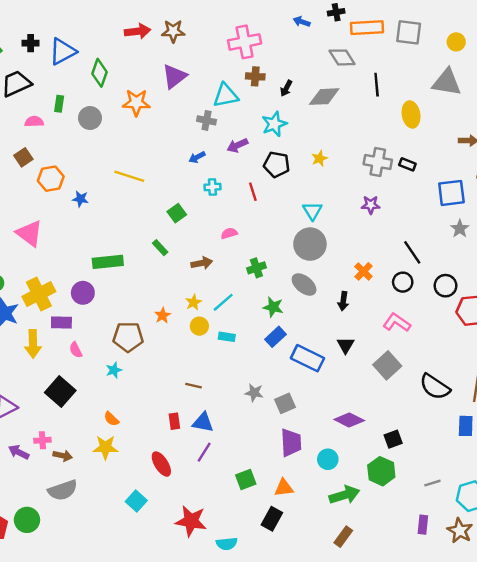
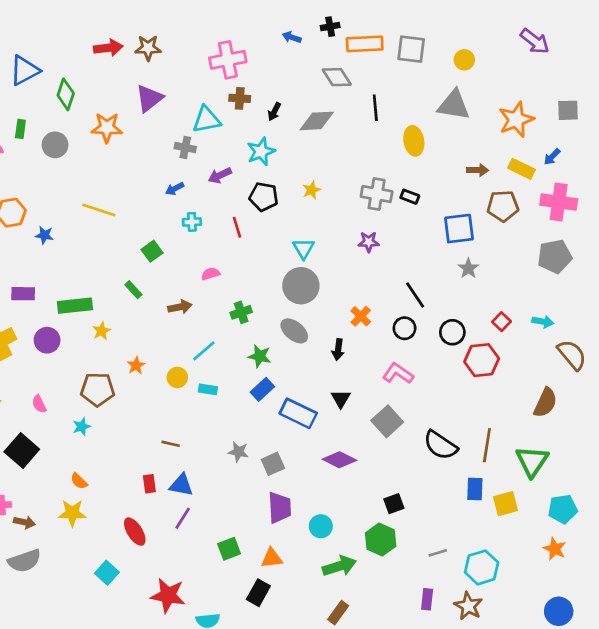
yellow star: (193, 302) -> (102, 331), moved
purple rectangle: (61, 323) -> (23, 294), moved
purple diamond: (349, 420) -> (339, 460), moved

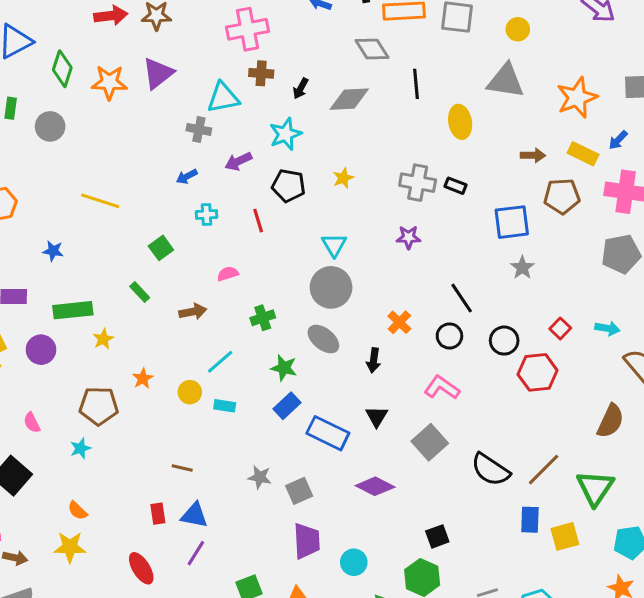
orange star: (107, 128) -> (109, 82), moved
blue star: (44, 235) -> (53, 251), moved
brown line: (487, 445) -> (544, 470), turned 36

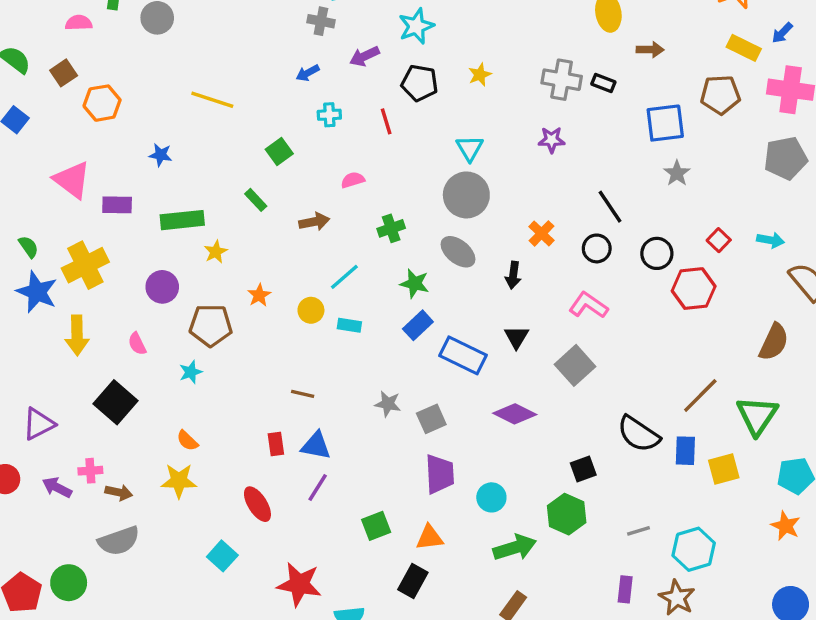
brown arrow: (533, 155) -> (650, 50), moved
purple circle: (41, 350) -> (162, 287), moved
black semicircle: (490, 470) -> (638, 434), moved

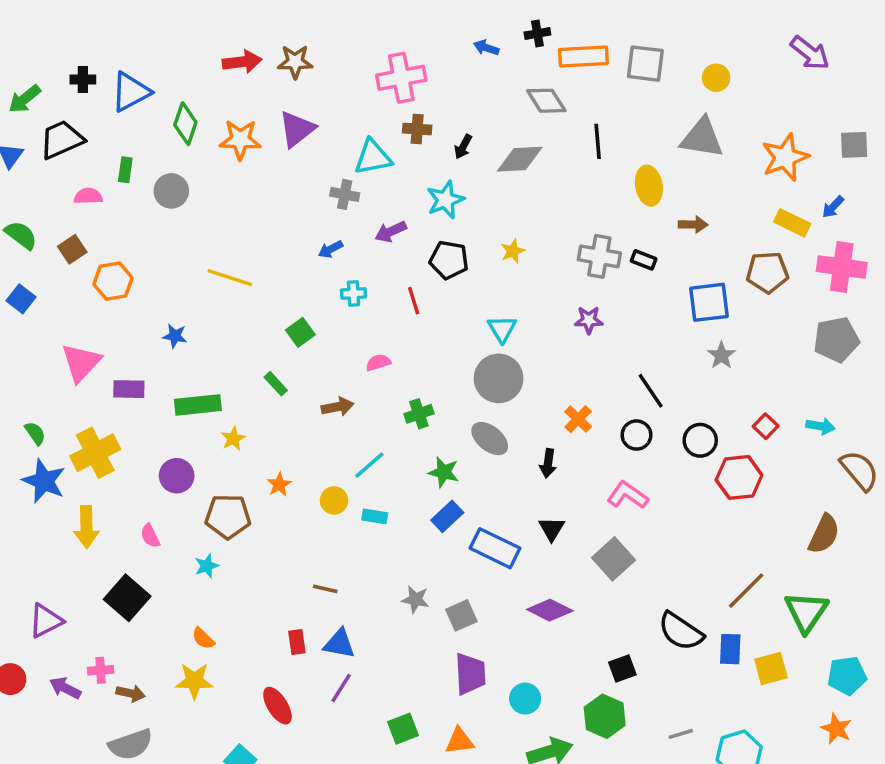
pink triangle: (72, 180) -> (81, 362), turned 36

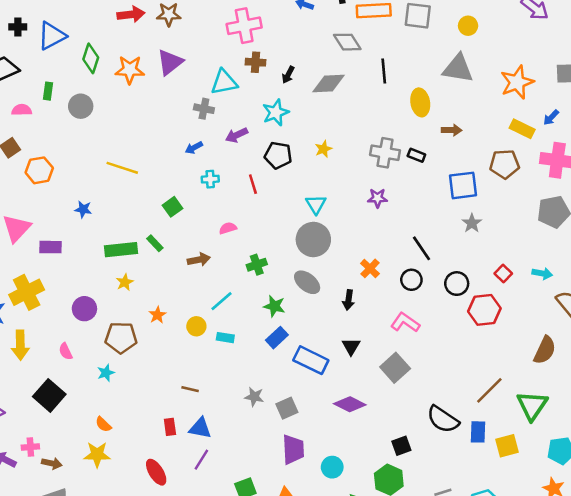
green rectangle: (198, 405) -> (121, 250), moved

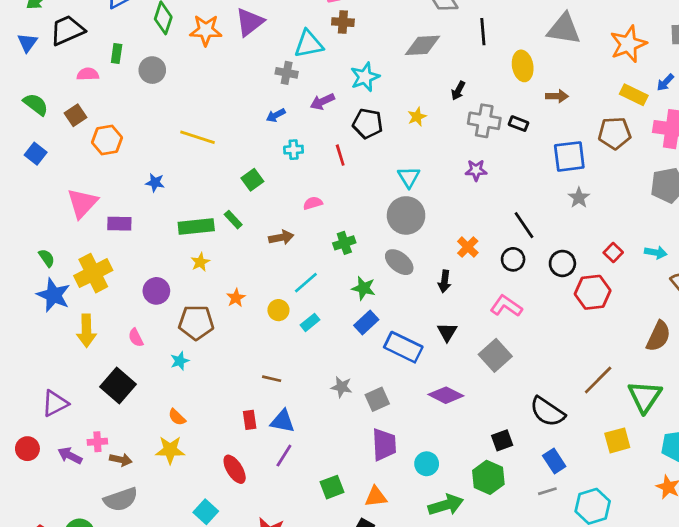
black arrow: (288, 75) -> (458, 91), moved
cyan rectangle: (225, 338) -> (310, 322), turned -48
blue rectangle: (478, 432) -> (554, 461), moved, turned -35

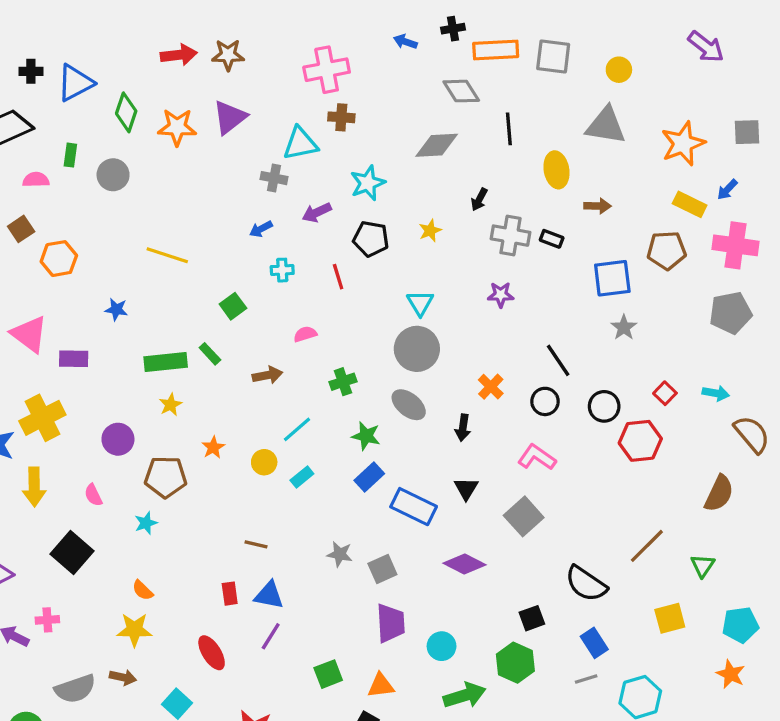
pink triangle: (82, 203) -> (29, 334), turned -36
green triangle: (645, 397) -> (703, 566), size x0.6
brown arrow: (121, 460) -> (123, 677), moved

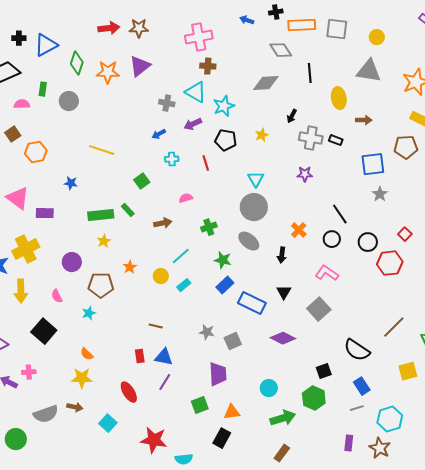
cyan triangle: (300, 144) -> (196, 92), moved, turned 40
purple trapezoid: (391, 623) -> (218, 374), moved

